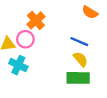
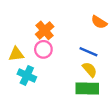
pink circle: (25, 39) -> (43, 49), moved

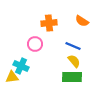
orange cross: (45, 30) -> (49, 23), moved, turned 35
yellow triangle: (16, 54) -> (12, 77), moved

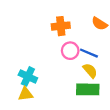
pink circle: (35, 44) -> (70, 51), moved
yellow triangle: (12, 77) -> (26, 94), moved

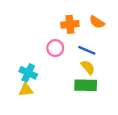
orange cross: (61, 26) -> (70, 24), moved
pink circle: (70, 51) -> (55, 48), moved

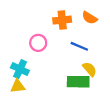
pink circle: (55, 48) -> (38, 43), moved
yellow semicircle: (88, 67) -> (90, 69), moved

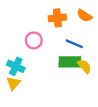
green rectangle: (78, 82) -> (70, 62), moved
yellow triangle: (18, 86) -> (13, 83), turned -42

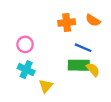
pink circle: (34, 40) -> (25, 44), moved
yellow triangle: (13, 83) -> (46, 86), moved

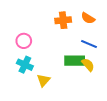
blue line: (83, 48) -> (89, 44), moved

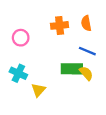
orange semicircle: (88, 18) -> (86, 23), turned 48
pink circle: (24, 41) -> (21, 38), moved

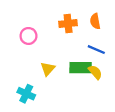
cyan cross: (18, 73) -> (26, 94), moved
yellow triangle: (38, 90) -> (48, 69), moved

